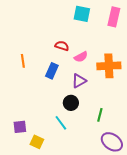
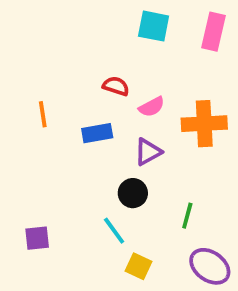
blue rectangle: (52, 71) -> (97, 133), turned 56
yellow square: (37, 142) -> (138, 266), moved

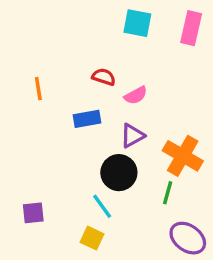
orange line: (43, 114) -> (38, 89), moved
orange cross: (204, 124) -> (183, 156), moved, turned 33
black circle: (133, 193) -> (119, 173), size x1.4
yellow square: (138, 266) -> (92, 238), moved

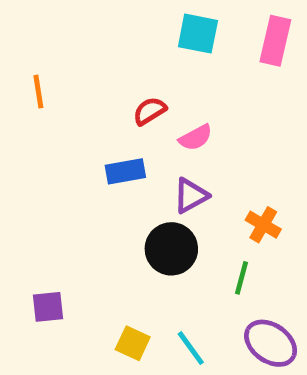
red semicircle: (104, 77) -> (150, 111), turned -50
orange line: (38, 89) -> (38, 92), moved
orange cross: (183, 156) -> (263, 225), size x0.6
cyan line: (102, 206) -> (191, 348), moved

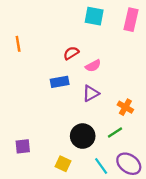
black circle: (171, 249) -> (83, 136), moved
green line: (242, 278) -> (115, 133), turned 42
cyan line: (191, 348) -> (101, 166), moved

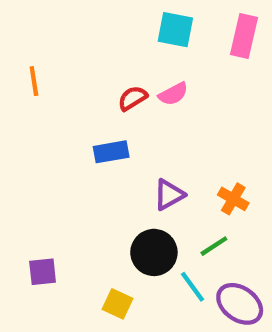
pink semicircle: (93, 66) -> (173, 94), moved
purple triangle: (91, 93) -> (169, 195), moved
cyan line: (101, 166) -> (193, 287), moved

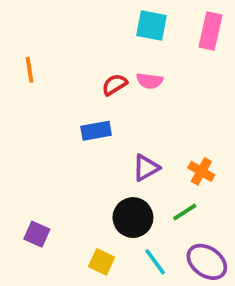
pink semicircle: (173, 94) -> (150, 81), turned 35
purple square: (43, 272) -> (37, 234), turned 30
cyan line: (193, 287) -> (155, 262), moved

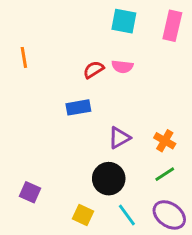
green line: (185, 212) -> (165, 174), moved

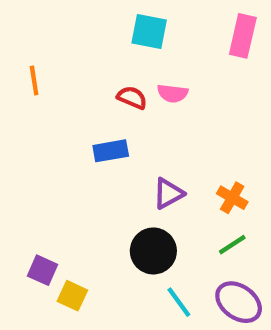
cyan square: (124, 21) -> (149, 32), moved
red semicircle: (94, 70) -> (132, 98), turned 55
yellow square: (83, 215) -> (72, 296), moved

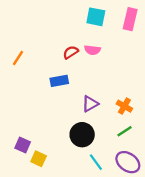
cyan square: (149, 32) -> (96, 17), moved
orange line: (34, 81) -> (18, 58), moved, turned 42
red semicircle: (132, 98) -> (71, 52), turned -56

